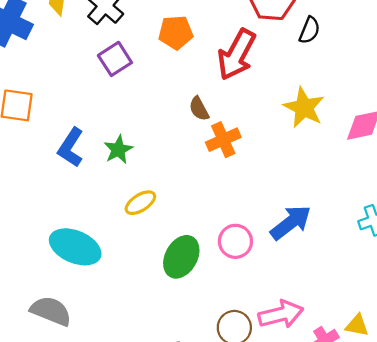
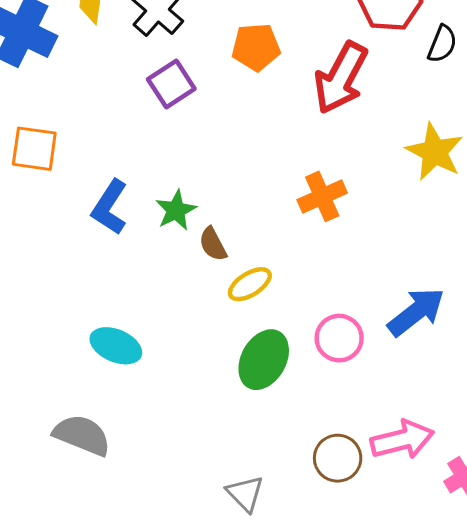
brown semicircle: (199, 109) -> (213, 244), moved
yellow ellipse: (140, 203) -> (250, 284), moved
cyan ellipse: (75, 247) -> (116, 346), size x0.7

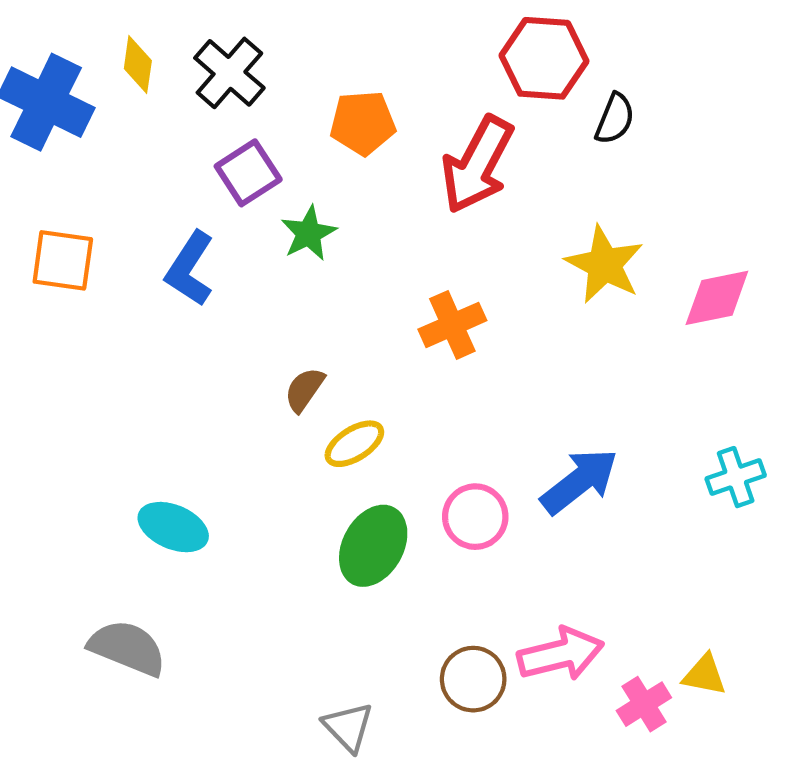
blue L-shape: (110, 207) -> (190, 269), moved
green star: (176, 210) -> (309, 233), moved
brown semicircle: (213, 244) -> (304, 390), turned 63

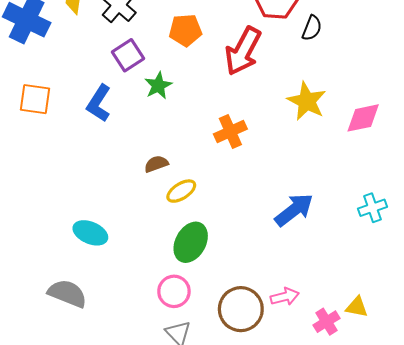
brown semicircle: (304, 390) -> (156, 164), turned 35
pink circle: (475, 517) -> (174, 291), moved
pink arrow: (561, 654) -> (285, 297), size x0.7
brown circle: (473, 679) -> (241, 309), size x1.4

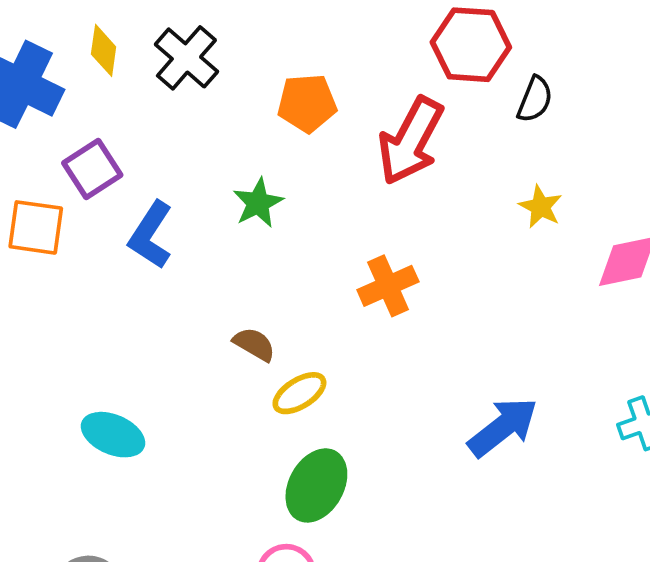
purple square: (128, 55) -> (92, 169), moved
yellow star: (307, 101) -> (541, 207), moved, size x0.6
brown semicircle: (156, 164) -> (254, 344), turned 50
cyan ellipse: (90, 233) -> (113, 435), moved

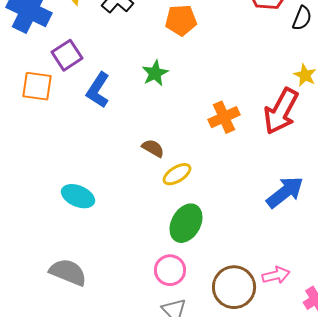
red arrow: (411, 141) -> (281, 111), moved

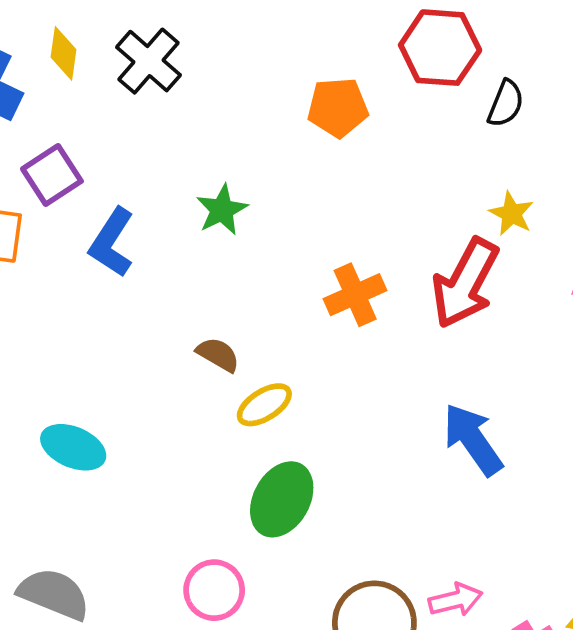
orange pentagon: (181, 20) -> (338, 107), moved
blue arrow: (285, 192) -> (473, 440), turned -87
pink circle: (170, 270) -> (214, 590), moved

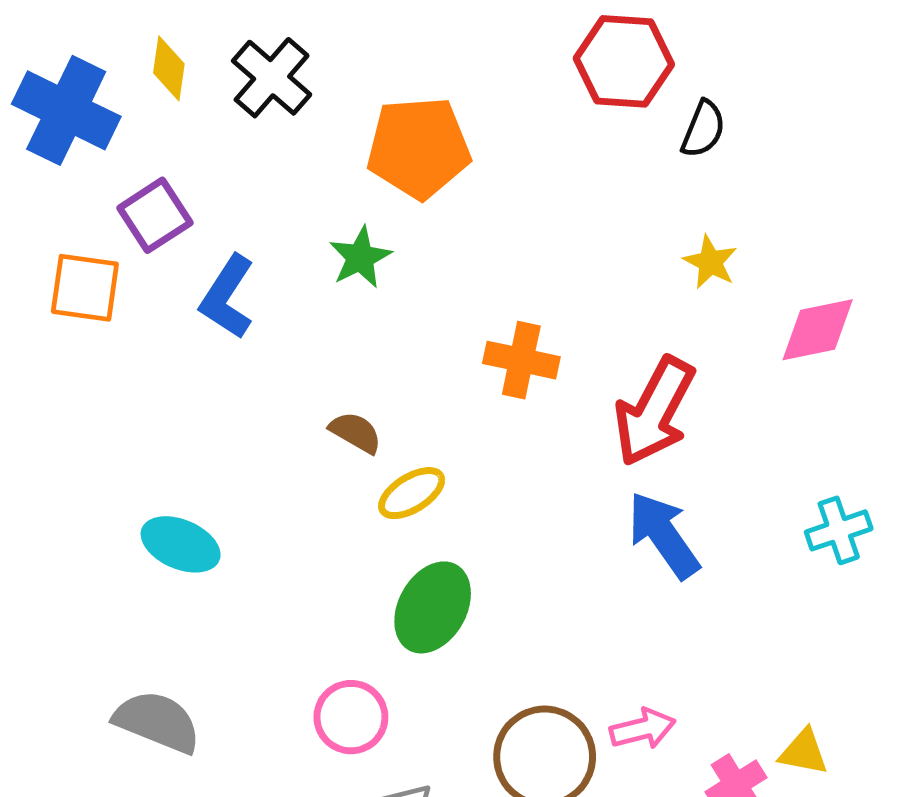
orange pentagon: (338, 107) -> (419, 148), moved, size x1.4
red arrow: (465, 283) -> (654, 411), moved
orange cross: (355, 295) -> (521, 360), turned 36

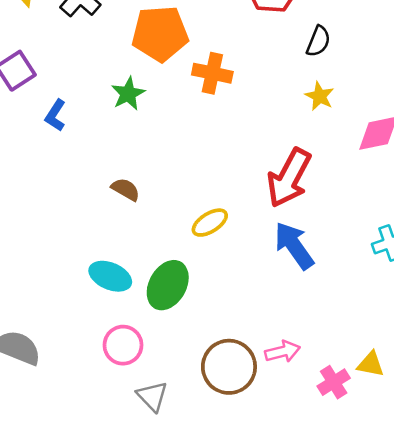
black semicircle: (703, 129) -> (318, 41), moved
blue L-shape: (227, 297) -> (55, 115), size x0.7
orange cross: (521, 360) -> (212, 73), moved
yellow ellipse: (412, 493) -> (210, 223), moved
cyan ellipse: (181, 544) -> (110, 276), moved

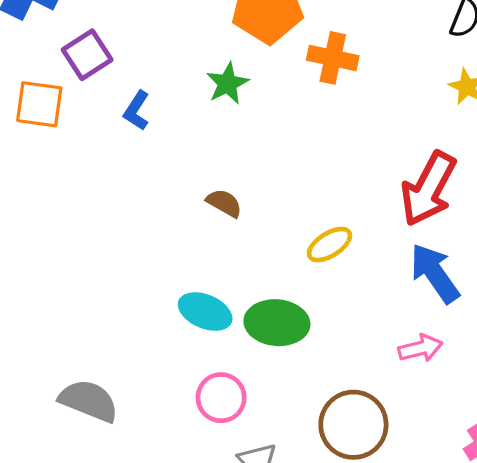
green ellipse: (168, 285) -> (277, 323), turned 66
pink arrow: (283, 351) -> (420, 348), moved

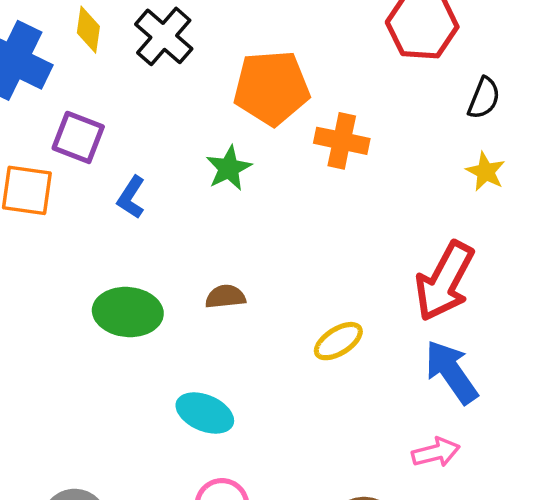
purple square: (87, 55) -> (78, 137), turned -36
brown semicircle: (224, 203) -> (225, 297), turned -36
green ellipse: (277, 323) -> (128, 312), moved

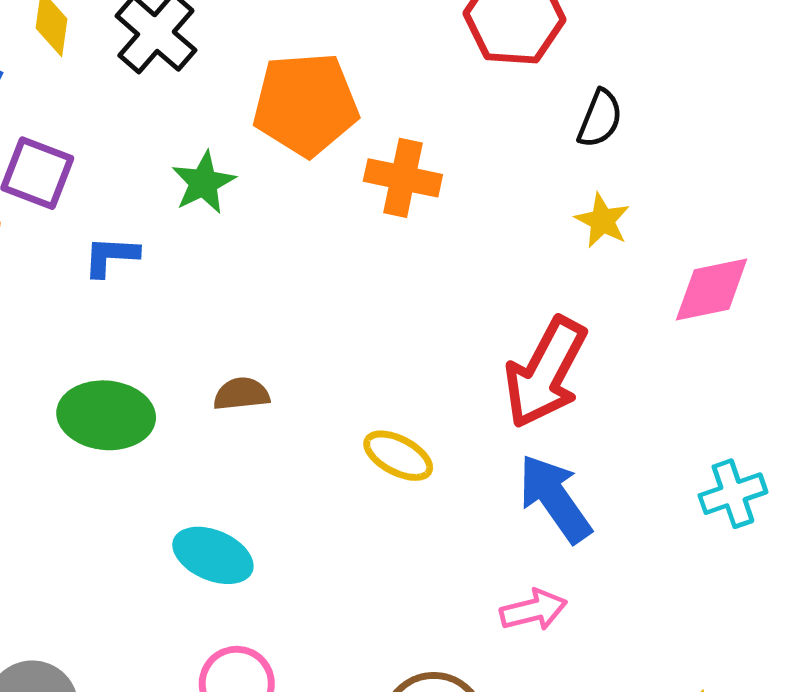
green star: (229, 168) -> (203, 183), moved
blue L-shape: (131, 197) -> (111, 256), turned 60
yellow ellipse: (338, 341) -> (398, 456), turned 60

